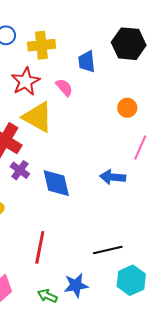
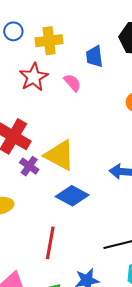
yellow triangle: (38, 117) -> (60, 155), moved
blue diamond: (56, 183) -> (72, 196), moved, turned -48

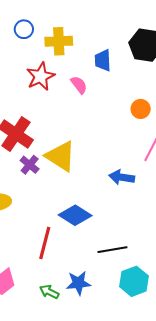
blue diamond: (72, 196) -> (75, 215), moved

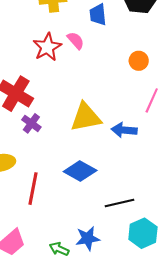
red star: (41, 76) -> (47, 47), moved
yellow triangle: (61, 156) -> (86, 117), moved, turned -40
red line: (45, 243) -> (33, 189), moved

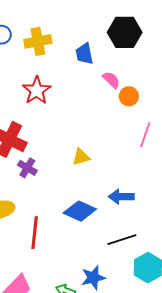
pink semicircle: (76, 41) -> (111, 80), moved
yellow triangle: (86, 117) -> (81, 157), size x0.6
blue arrow: (124, 130) -> (121, 197), moved

